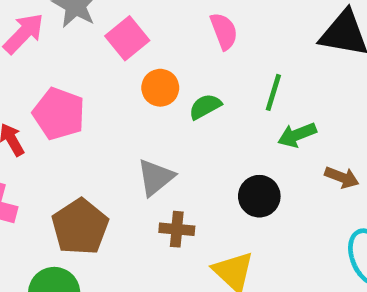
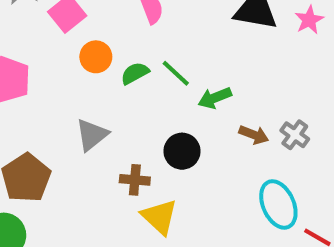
green line: (273, 92) -> (176, 73), moved, turned -64
brown cross: (177, 229) -> (135, 180), moved

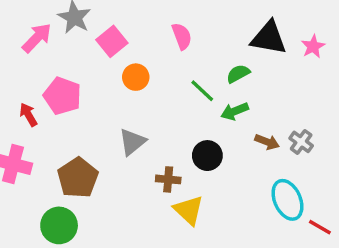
green semicircle: (135, 73) -> (238, 74), moved

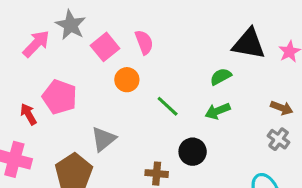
pink semicircle: (182, 36) -> (144, 42), moved
green line: (202, 91) -> (168, 106), moved
gray triangle: (132, 142) -> (103, 139), moved
brown arrow: (267, 142) -> (282, 108), moved

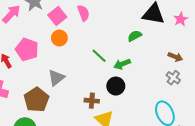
orange circle: (127, 80) -> (59, 38), moved
green arrow: (218, 111) -> (122, 64), moved

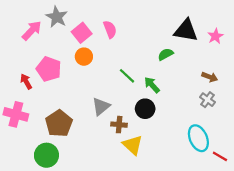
green arrow: (122, 64) -> (152, 85), turned 70
gray triangle: (56, 78) -> (101, 106), moved

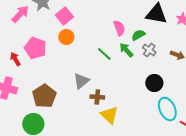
pink semicircle: (110, 29) -> (119, 28), moved
green arrow: (152, 85) -> (126, 50), moved
gray cross: (207, 100) -> (149, 50), moved
black circle: (145, 109) -> (154, 83), moved

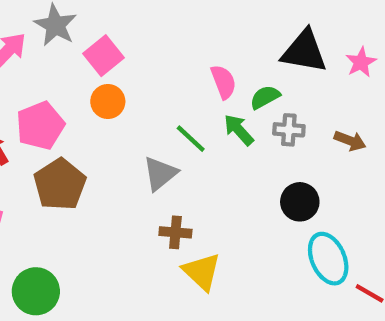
pink pentagon: (35, 48) -> (40, 125), turned 30
gray cross: (149, 50) -> (289, 130), turned -32
gray triangle: (81, 81) -> (160, 173), moved
brown pentagon: (44, 96) -> (60, 184), moved

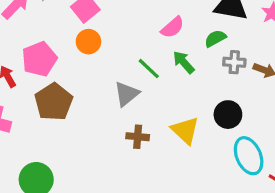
pink semicircle: (223, 82) -> (172, 27), turned 70
green semicircle: (265, 97) -> (215, 38), moved
gray cross: (289, 130) -> (234, 62), moved
yellow triangle: (202, 272) -> (185, 130), moved

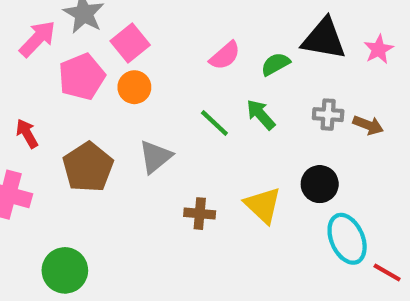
pink semicircle: (172, 27) -> (225, 56), moved
green semicircle: (215, 38) -> (275, 64), moved
pink pentagon: (39, 59) -> (82, 77), moved
gray triangle: (127, 94) -> (155, 157), moved

